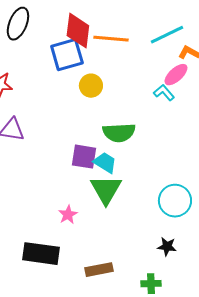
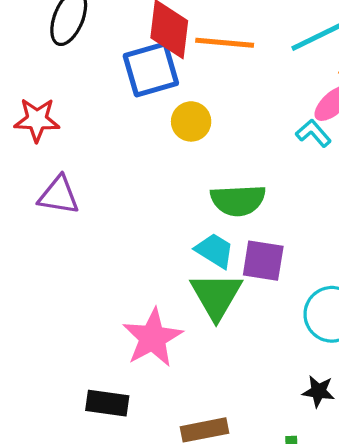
purple square: (84, 157) -> (263, 261), moved
pink star: (68, 215) -> (153, 338), size x1.8
black rectangle: (41, 254) -> (107, 403), size x0.7

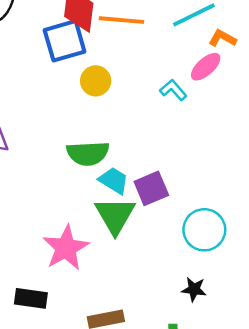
cyan L-shape: (313, 133) -> (173, 90), moved
green semicircle: (238, 200) -> (88, 153), moved
purple square: (263, 261) -> (151, 188), turned -32

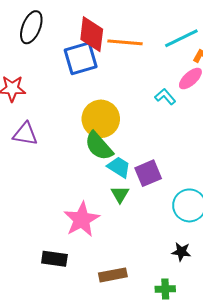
yellow circle: (96, 81) -> (101, 119), moved, size x1.6
green semicircle: (88, 153) -> (99, 146), turned 52
green triangle: (115, 216) -> (120, 194), size x0.6

